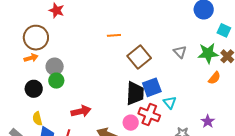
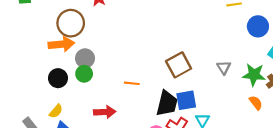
orange line: (114, 35) -> (132, 83), moved
orange arrow: (31, 58) -> (61, 44), size x1.6
orange semicircle: (214, 78) -> (256, 103), turned -88
yellow semicircle: (37, 119) -> (56, 111), turned -136

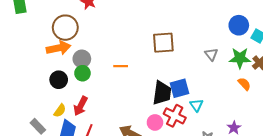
blue circle: (258, 26) -> (239, 25), moved
brown square: (179, 65) -> (163, 43), moved, turned 30
orange line: (132, 83) -> (121, 66), moved
red arrow: (105, 112) -> (81, 106), moved, turned 126

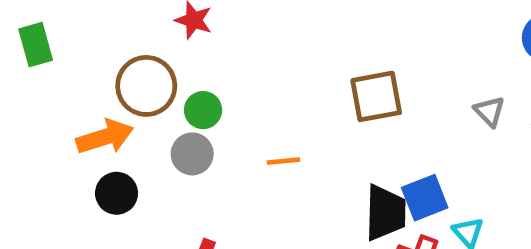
orange arrow: (59, 48) -> (105, 137), moved
green circle: (82, 73) -> (203, 110), moved
black circle: (59, 80) -> (117, 193), moved

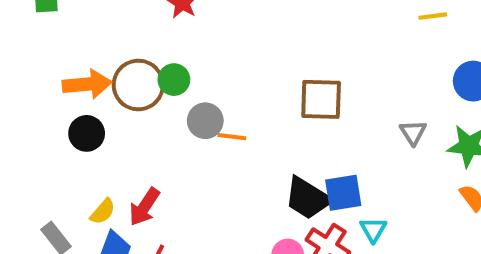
brown circle: (146, 86) -> (138, 85), moved
gray circle: (192, 154) -> (205, 121), moved
black trapezoid: (385, 213) -> (308, 198), turned 108

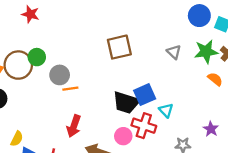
orange line: (232, 137) -> (70, 89), moved
red arrow: (144, 207) -> (74, 126), moved

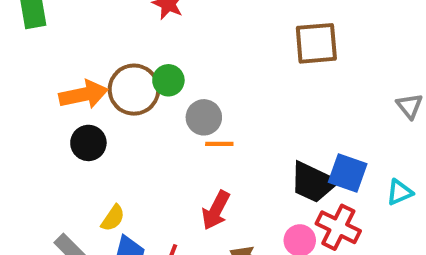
brown square: (119, 47) -> (316, 43), moved
blue square: (145, 95) -> (348, 173), turned 35
cyan triangle: (166, 110) -> (400, 192), moved, turned 42

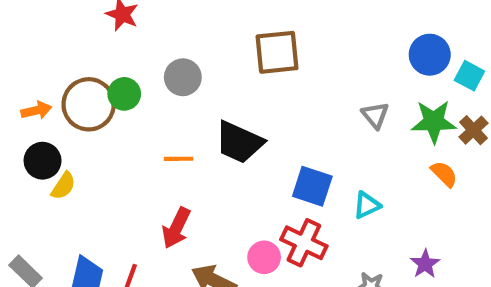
orange arrow: (83, 94) -> (36, 110), size x0.6
gray circle: (204, 117) -> (183, 77), moved
black trapezoid: (313, 182) -> (239, 142), moved
yellow semicircle: (113, 218) -> (63, 186), moved

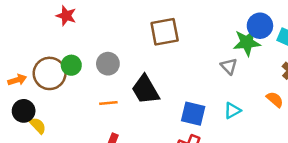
gray circle: (183, 77) -> (108, 64), moved
green star: (434, 122) -> (247, 42), moved
black trapezoid: (239, 142) -> (145, 90), turned 40
yellow semicircle: (63, 186) -> (38, 126), turned -72
cyan triangle: (367, 205) -> (232, 111), moved

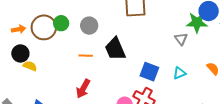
yellow semicircle: (38, 126) -> (30, 66), turned -32

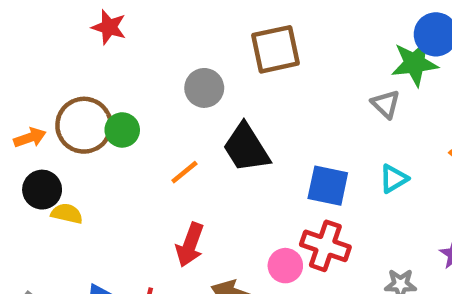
green circle: (61, 23) -> (122, 130), moved
gray circle: (89, 26) -> (204, 88), moved
orange line: (86, 56) -> (184, 172), turned -32

